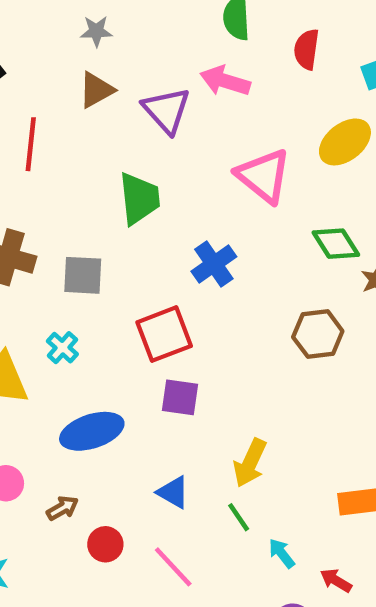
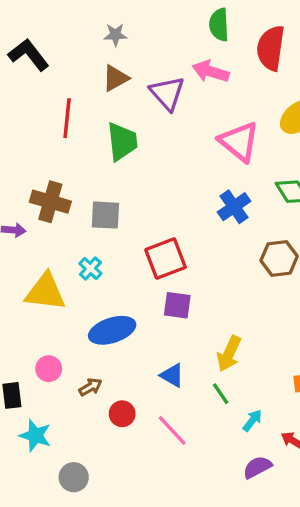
red semicircle: (307, 49) -> (271, 48), size x1.5
green trapezoid: (139, 198) -> (122, 142), moved
blue cross: (214, 264) -> (234, 207), moved
cyan arrow: (282, 553) -> (252, 420), turned 75

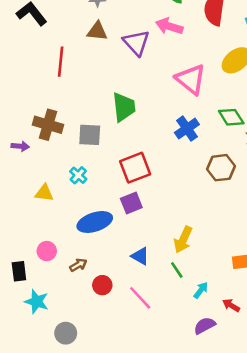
brown triangle: (115, 78) -> (97, 31), turned 35
green trapezoid: (122, 142) -> (124, 107), moved
yellow triangle: (45, 292) -> (44, 193), size x0.6
purple square: (177, 305) -> (131, 203), moved, turned -30

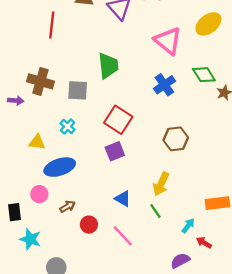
red square: (135, 168) -> (118, 120), turned -36
brown hexagon: (221, 168) -> (176, 139), moved
blue ellipse: (95, 222) -> (60, 167), moved
cyan arrow: (201, 290) -> (188, 226), moved

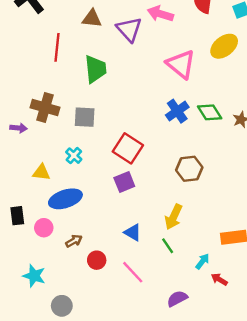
green trapezoid: (108, 66) -> (95, 69), moved
green diamond: (204, 75) -> (210, 112), moved
black rectangle: (15, 212) -> (17, 216), moved
purple semicircle: (180, 261) -> (177, 299), moved

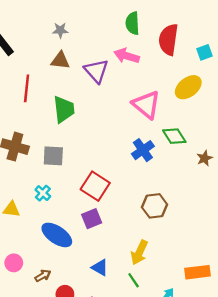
green diamond: (210, 112) -> (174, 136), moved
blue ellipse: (65, 199) -> (57, 235), moved, turned 52

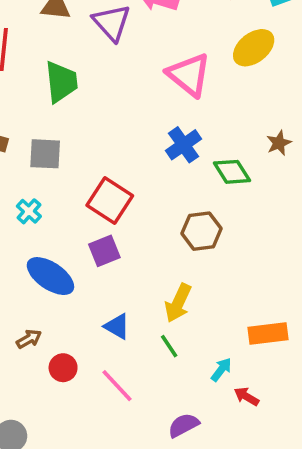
green diamond: (174, 136) -> (232, 172), moved
brown star: (205, 158) -> (279, 143), moved

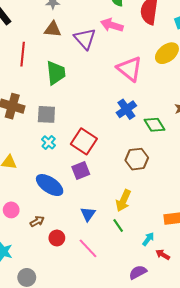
cyan cross: (29, 211) -> (49, 142), moved
blue triangle: (117, 326) -> (88, 214), turned 35
purple semicircle: (184, 425) -> (138, 272), moved

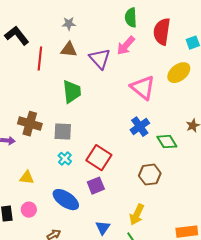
pink arrow: (112, 25) -> (126, 46), turned -65
red line: (23, 54) -> (40, 59), moved
pink circle: (11, 210) -> (29, 210), moved

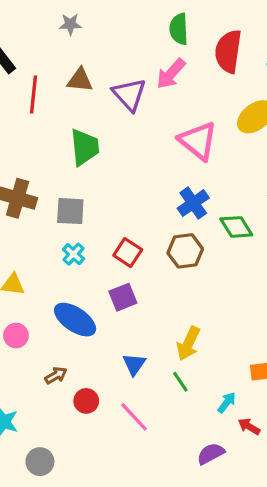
gray star: (69, 24) -> (70, 24), moved
red square: (99, 158) -> (128, 253), size x0.7
brown hexagon: (150, 175) -> (185, 251), moved

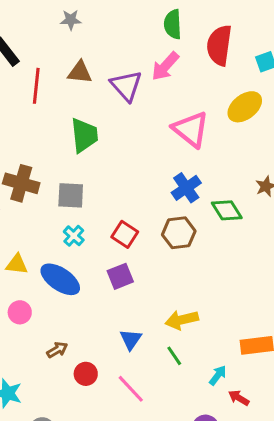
blue ellipse: (75, 320) -> (60, 279), moved
yellow arrow: (188, 343) -> (182, 320), turned 52

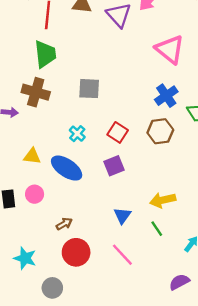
green trapezoid: (84, 135) -> (45, 54), moved
gray square: (71, 195) -> (89, 89), moved
red circle: (86, 374) -> (76, 252), moved, size x1.5

